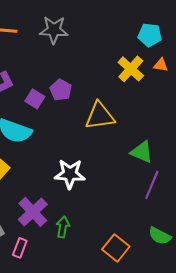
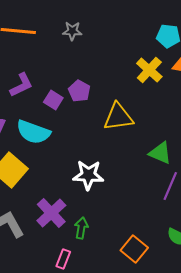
gray star: (54, 30) -> (72, 31), size x0.7
pink rectangle: (20, 248) -> (63, 259), moved

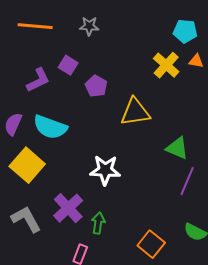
purple square: (53, 100) -> (68, 65), moved

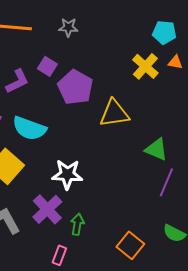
purple pentagon: (96, 86) -> (75, 87), size x1.6
white star: (105, 170) -> (67, 174), moved

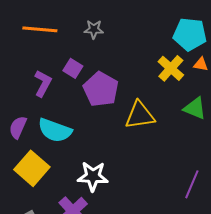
cyan pentagon: (164, 32) -> (190, 34), size x1.4
purple L-shape: (17, 81) -> (43, 83), turned -36
green triangle: (156, 149) -> (195, 108), moved

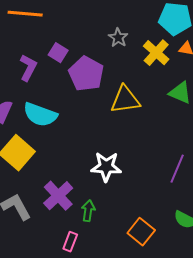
gray star: (94, 29) -> (118, 38), moved, turned 30
white star: (93, 176) -> (106, 167), moved

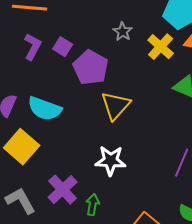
purple L-shape: (28, 68) -> (33, 47), moved
yellow triangle: (125, 100) -> (116, 106), moved, turned -40

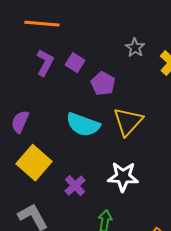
purple pentagon: (91, 68) -> (103, 84), size x0.7
cyan semicircle: (45, 109) -> (83, 125), moved
purple cross: (63, 190) -> (75, 186), moved, size x0.7

